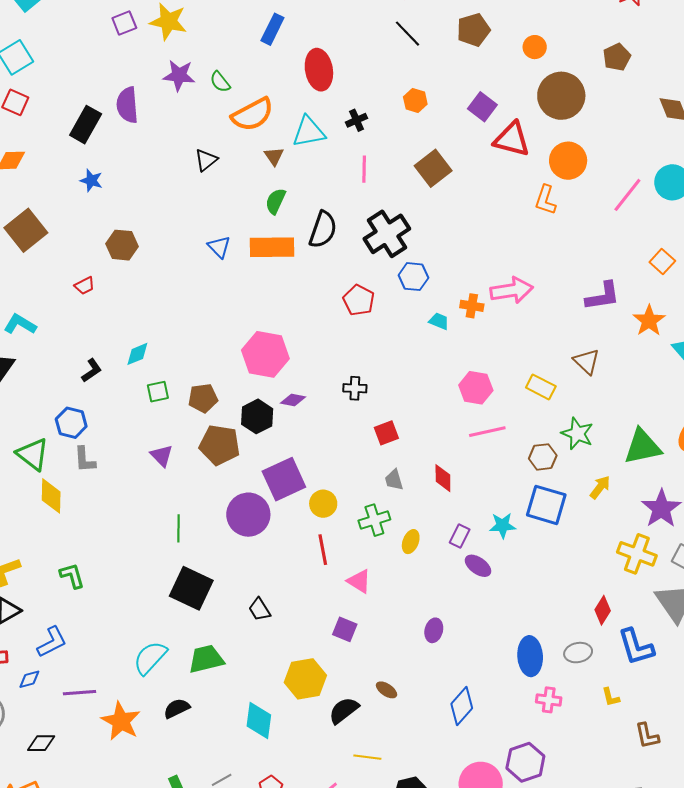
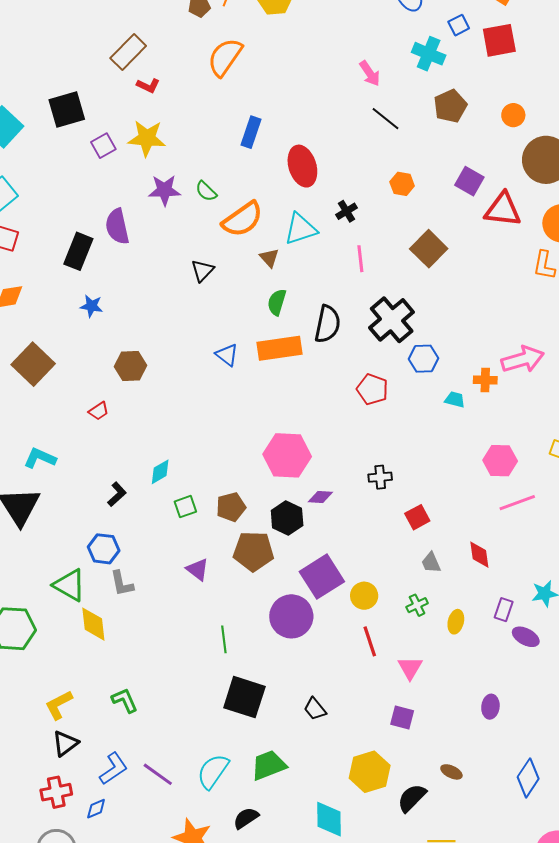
green cross: (374, 520) -> (417, 605), size x0.7
pink triangle: (359, 581) -> (410, 668), turned 36
purple line: (80, 693) -> (158, 774), moved, turned 48

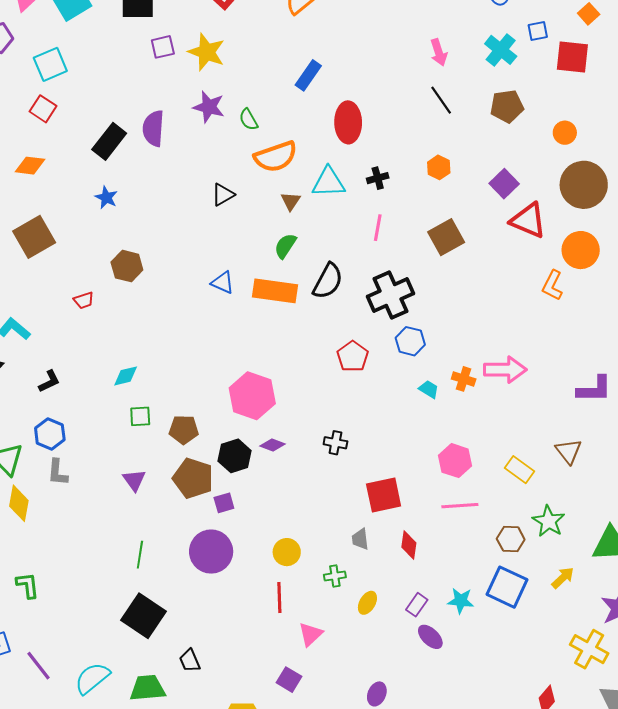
blue triangle: (227, 355) -> (223, 283), turned -30
black L-shape: (117, 494) -> (49, 381), moved
red square: (417, 517) -> (384, 495), moved, size x1.5
purple square: (322, 577) -> (224, 503), moved, size x0.5
black trapezoid: (315, 709) -> (190, 661), moved

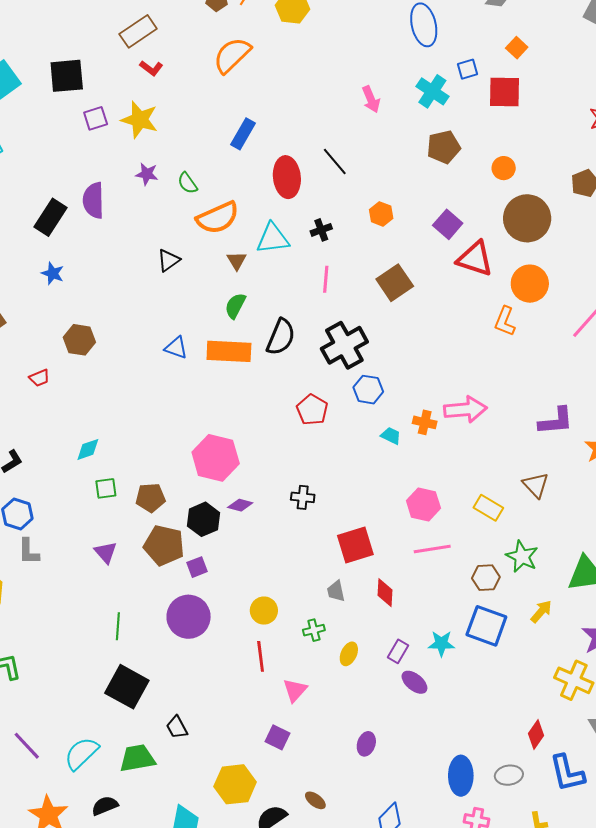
black line: (441, 100) -> (335, 162), moved
purple star: (209, 107) -> (147, 174), size x0.7

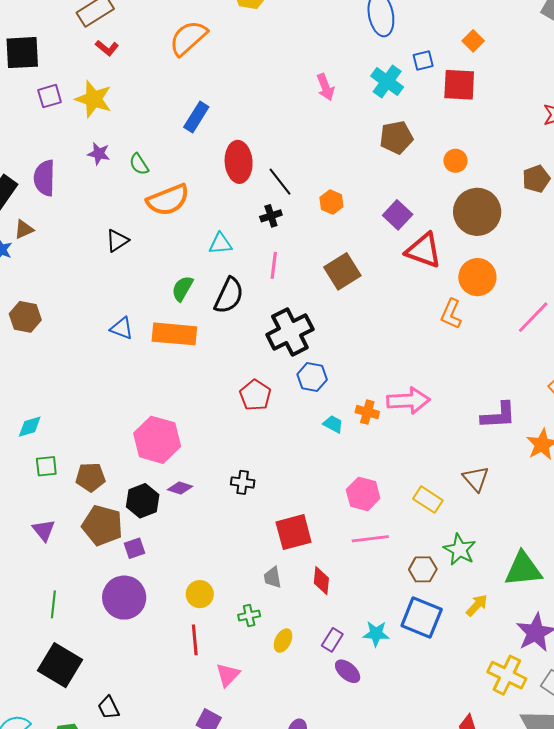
black line: (335, 162) -> (280, 182), moved
cyan triangle: (273, 238) -> (220, 244), moved, size x0.7
brown triangle: (237, 261) -> (24, 229), moved, turned 35
black semicircle: (281, 337) -> (229, 296), moved

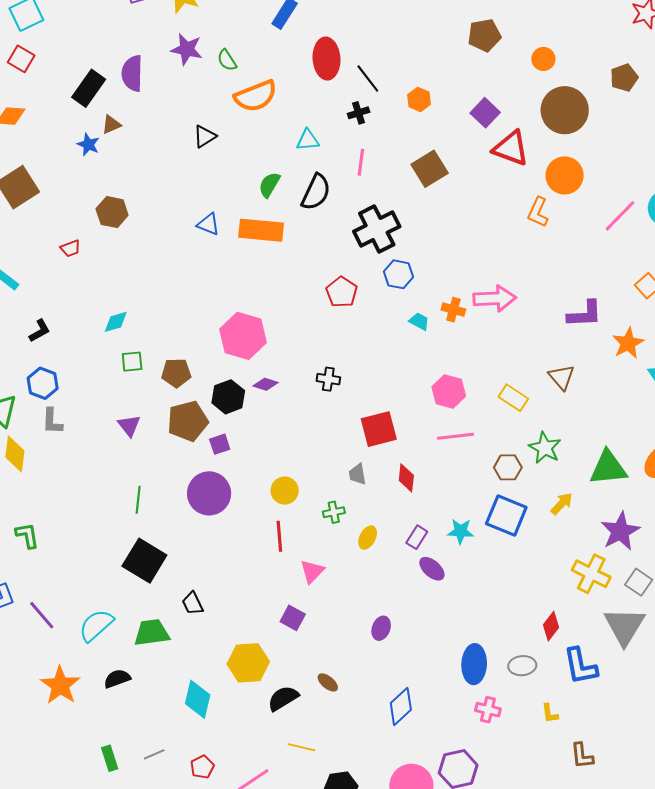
purple star: (99, 154) -> (187, 49), size x1.4
brown pentagon: (102, 525) -> (188, 421), turned -30

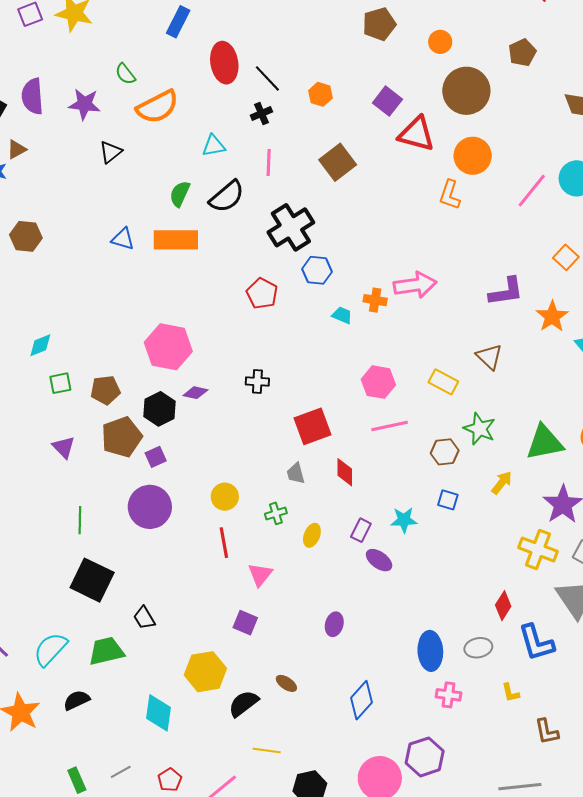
purple star: (187, 49) -> (84, 104), moved
black semicircle: (316, 192) -> (227, 197), turned 30
blue square: (506, 515) -> (448, 500), size x0.5

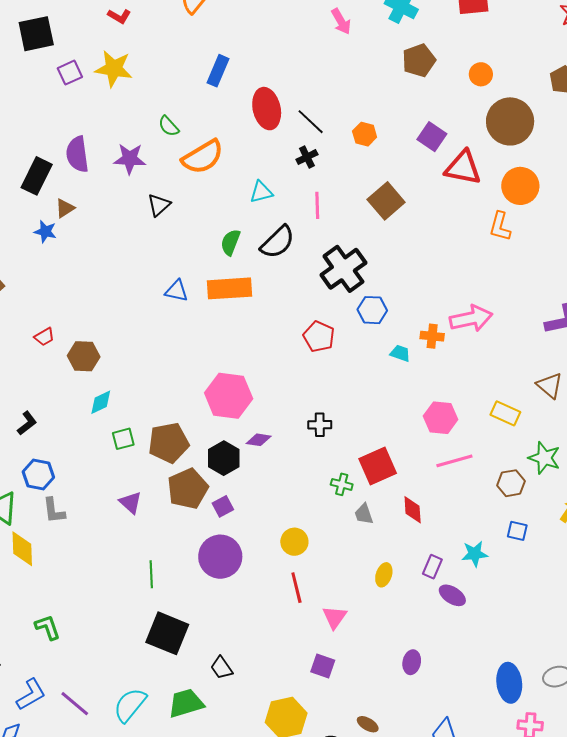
brown hexagon: (26, 236) -> (84, 356), moved
brown pentagon: (105, 390) -> (169, 443), size x1.4
green cross: (276, 513) -> (342, 484), moved, turned 35

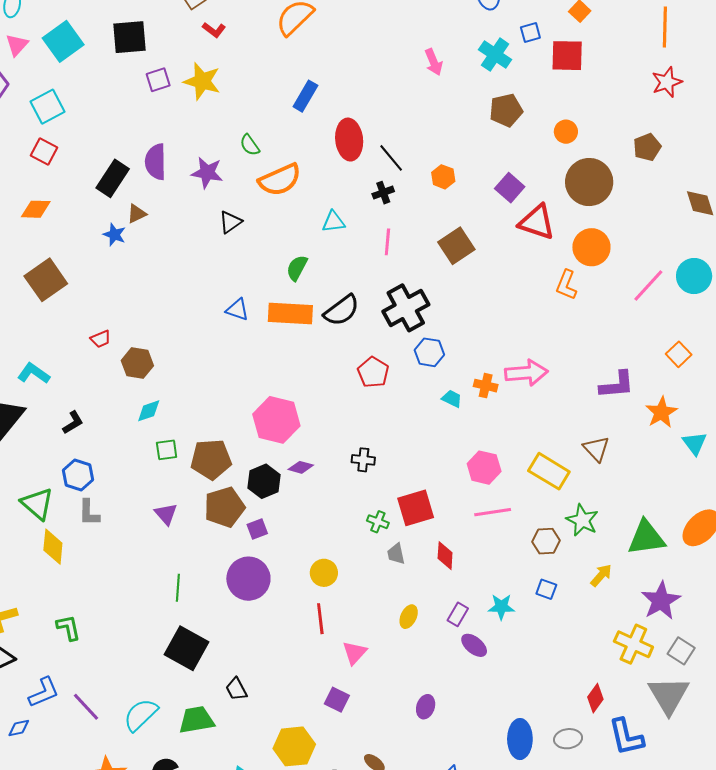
black semicircle: (278, 242) -> (342, 310), moved
yellow rectangle: (505, 413) -> (549, 471), size x1.4

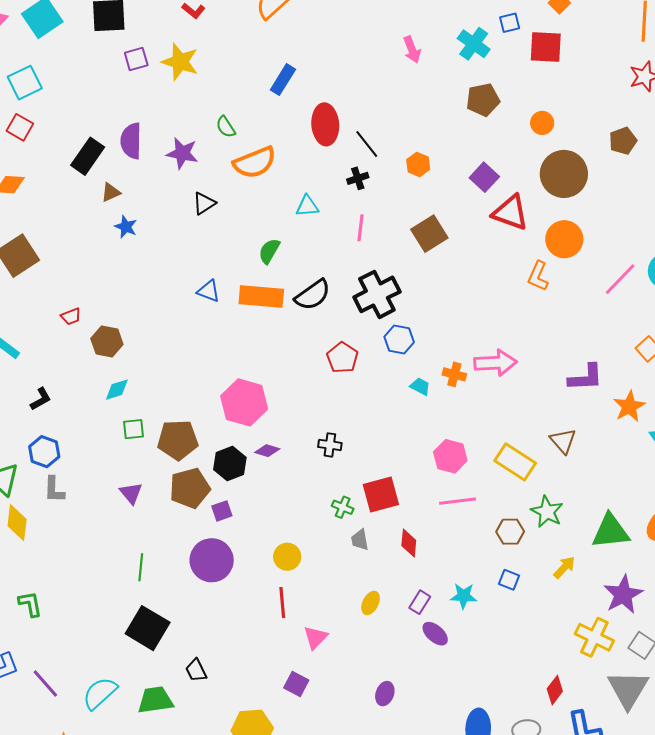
blue star: (114, 235) -> (126, 227), moved

